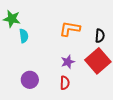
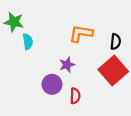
purple star: (68, 62) -> (67, 65), moved
purple circle: (30, 80) -> (52, 84), moved

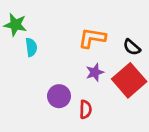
black semicircle: (116, 42) -> (132, 47), turned 126
purple star: (67, 65) -> (95, 72), moved

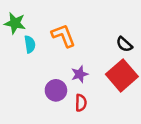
orange L-shape: (92, 38) -> (63, 36), moved, turned 60
purple star: (95, 72) -> (80, 74), moved

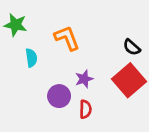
cyan semicircle: (30, 44) -> (31, 58), moved

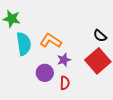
orange L-shape: (67, 38) -> (51, 41), moved, turned -35
cyan semicircle: (31, 58) -> (24, 44), size x1.6

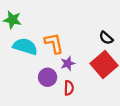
orange L-shape: (51, 41) -> (54, 43), turned 45
cyan semicircle: (24, 44) -> (25, 46), turned -65

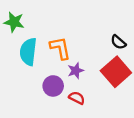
cyan semicircle: (25, 46) -> (28, 52), turned -100
red semicircle: (69, 88) -> (77, 98), turned -64

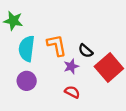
black semicircle: (118, 42) -> (86, 51), moved
purple circle: (53, 86) -> (27, 81), moved

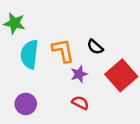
black semicircle: (86, 51) -> (95, 47), moved
purple circle: (27, 81) -> (26, 104), moved

